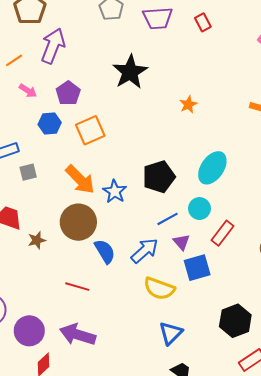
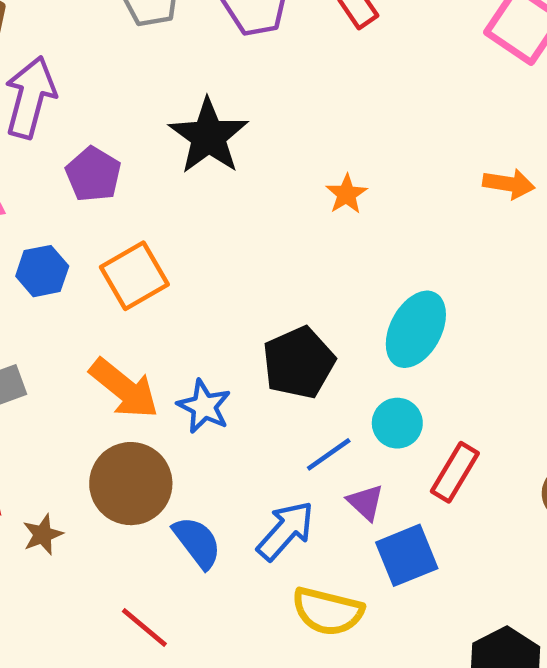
purple pentagon: (68, 93) -> (93, 174), moved
red line: (77, 287) -> (144, 627), turned 30

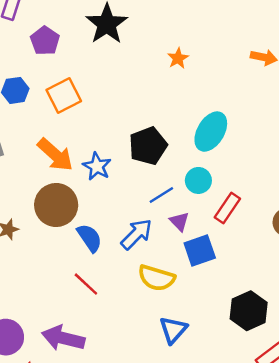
red line: (144, 627) -> (86, 284), moved

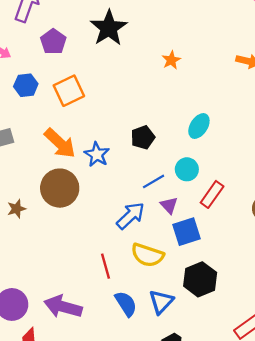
cyan ellipse: (211, 132) -> (199, 126), size x0.7
black pentagon: (148, 146) -> (143, 137), size x0.7
blue semicircle: (90, 238) -> (126, 304), moved
red line: (86, 284) -> (105, 266), moved, turned 30
black hexagon: (249, 311) -> (200, 279), moved

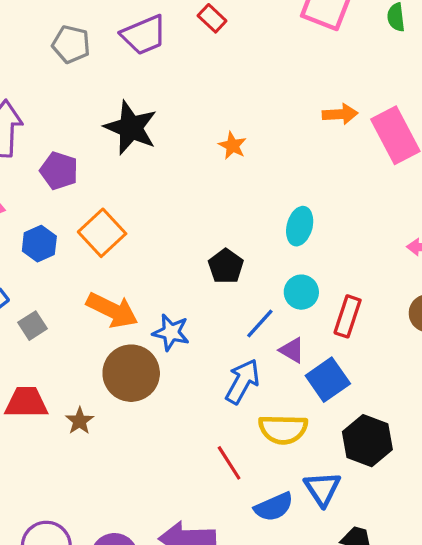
blue star: (97, 155) -> (171, 332), moved
blue semicircle: (126, 304) -> (274, 507), turned 116

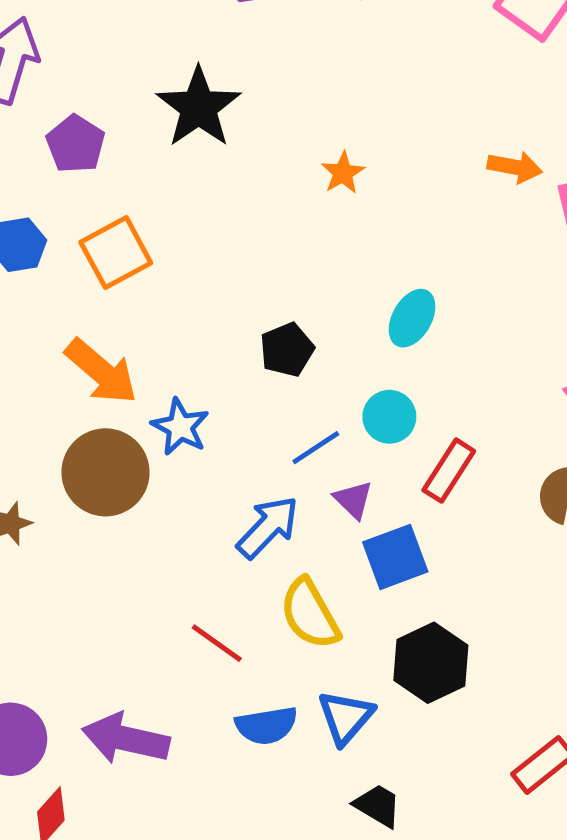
yellow semicircle: (283, 429) -> (310, 614), turned 45
red line: (229, 463) -> (217, 643), turned -36

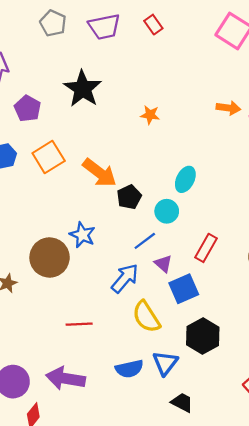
orange star: (343, 173) -> (150, 115), turned -30
orange arrow: (101, 372) -> (100, 173), moved
cyan circle: (389, 417) -> (167, 211), moved
red line: (217, 643) -> (79, 324), moved, turned -35

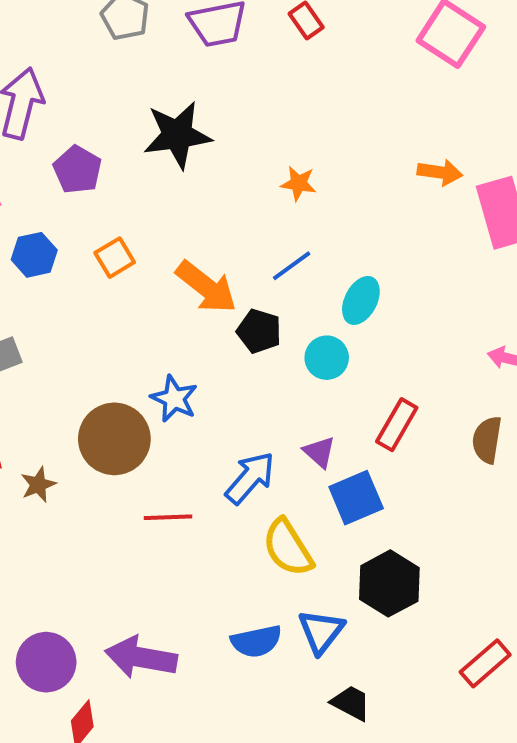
black star: (83, 89) -> (177, 135), turned 30
orange square: (49, 157) -> (115, 258), size x0.7
black pentagon: (129, 197) -> (259, 331), turned -30
blue line: (145, 241) -> (292, 266), moved
red line: (79, 324) -> (168, 517), moved

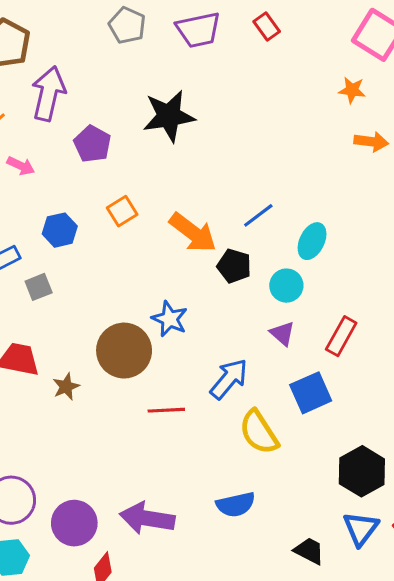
orange star: (299, 183) -> (352, 90), moved
blue hexagon: (34, 255) -> (60, 230), moved
purple triangle: (319, 452) -> (282, 333), moved
black hexagon: (389, 583) -> (362, 471), moved
blue triangle: (321, 631) -> (361, 529), moved

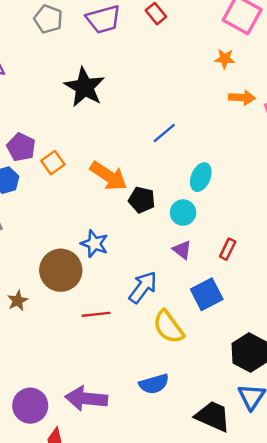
black star: (169, 116) -> (85, 87), turned -30
purple pentagon: (92, 144) -> (21, 147), moved
blue line: (258, 215) -> (164, 133), moved
red rectangle: (341, 336) -> (228, 249), size x0.7
black trapezoid: (309, 551) -> (213, 416), size x1.5

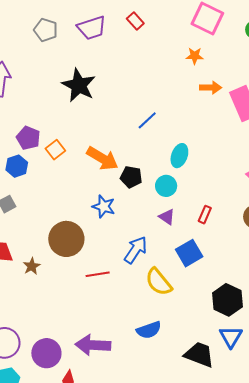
blue star: (94, 244) -> (104, 207), moved

